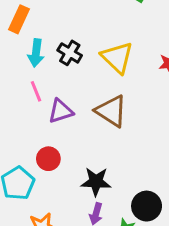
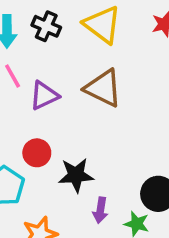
black star: (96, 182) -> (76, 175), moved

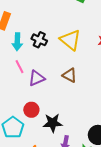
brown triangle: (103, 88) -> (69, 75), size x0.7

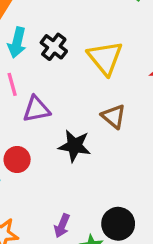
brown triangle: (69, 75) -> (114, 116), moved
black star: (53, 123) -> (75, 146), moved

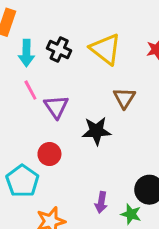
purple triangle: (36, 109) -> (56, 107), turned -40
brown triangle: (114, 116) -> (124, 98), turned 35

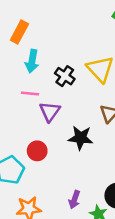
black cross: (59, 49) -> (65, 76), moved
pink line: (30, 90) -> (30, 93), turned -66

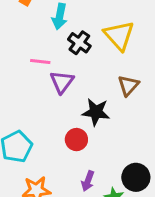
cyan arrow: (32, 61) -> (60, 17), moved
red circle: (37, 151) -> (76, 140), moved

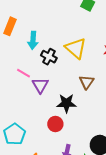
pink line: (40, 61) -> (23, 73), turned 32

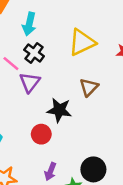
yellow triangle: (76, 48) -> (82, 42), turned 45
black cross: (49, 57) -> (34, 53), moved

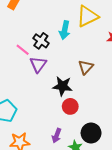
cyan arrow: (29, 24) -> (65, 30), moved
yellow triangle: (82, 42) -> (88, 16), moved
red circle: (41, 134) -> (70, 106), moved

